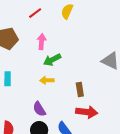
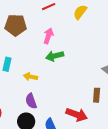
yellow arrow: (47, 80) -> (30, 77), moved
brown rectangle: (80, 90) -> (97, 95), moved

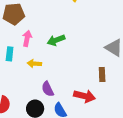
pink arrow: (48, 36) -> (27, 38), moved
purple semicircle: (31, 101) -> (48, 89), moved

